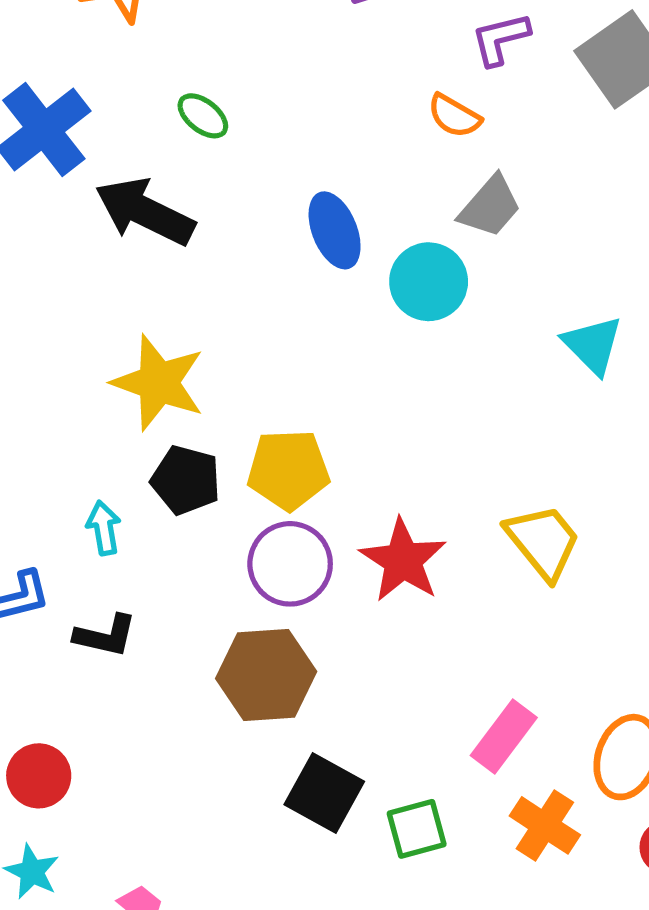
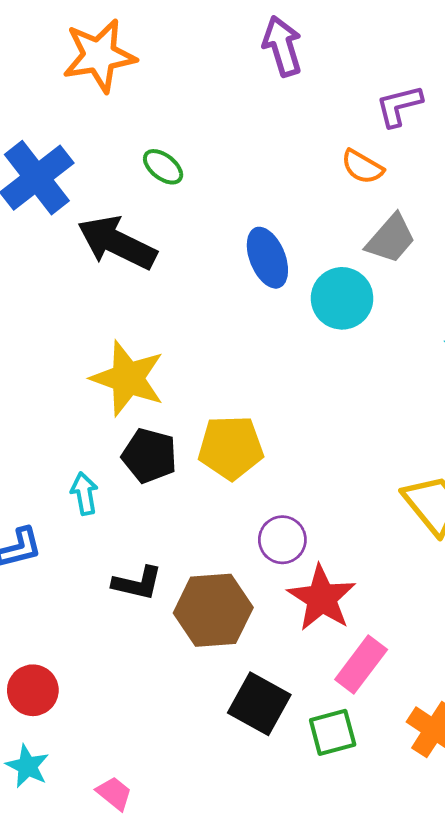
red star: (403, 560) -> (322, 598), moved
purple circle: (290, 564) -> (282, 540), moved, size x0.7
black L-shape: (105, 636) -> (137, 583), moved
pink rectangle: (504, 737) -> (361, 664), moved

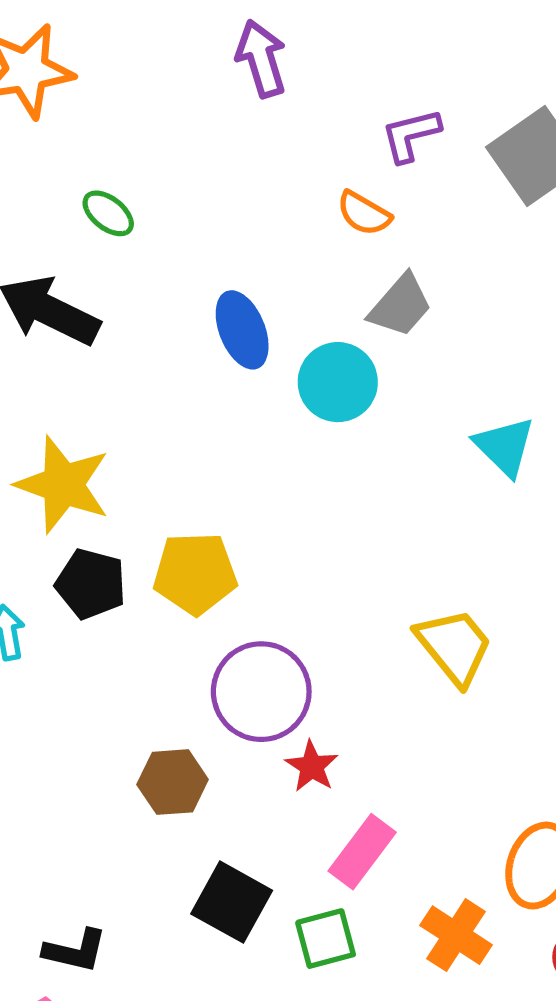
purple circle: (282, 540) -> (261, 692), size x1.6
black L-shape: (137, 583) -> (75, 951), moved
red star: (322, 598) -> (312, 766), size x0.6
brown hexagon: (213, 610) -> (173, 782), size x0.7

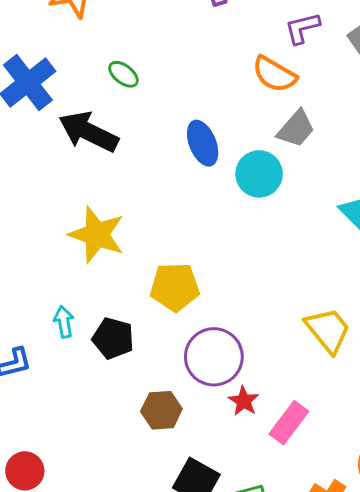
orange semicircle: (364, 213) -> (274, 74), size x1.4
black pentagon: (91, 584) -> (113, 338), moved
pink rectangle: (362, 852) -> (289, 423), moved

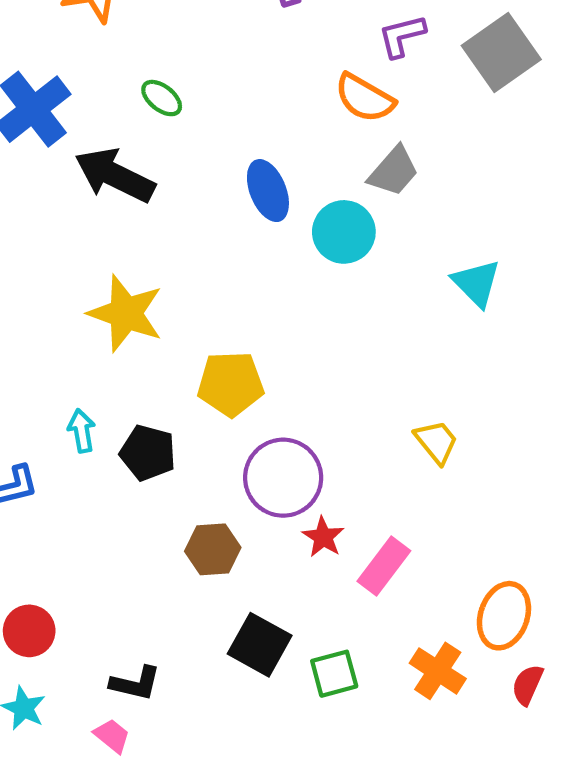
yellow trapezoid: (328, 330) -> (436, 442), size x0.7

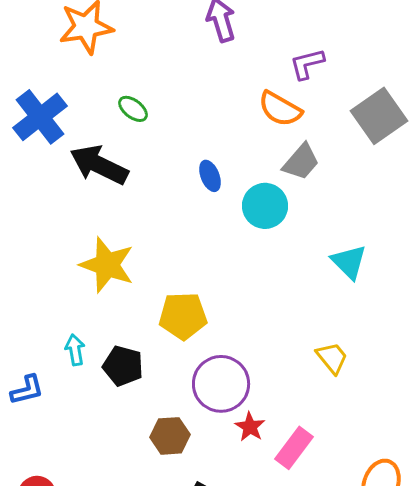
gray square: (501, 52) -> (379, 116), moved
blue ellipse: (268, 191) -> (210, 176), size x0.7
cyan triangle: (476, 283) -> (349, 262), moved

